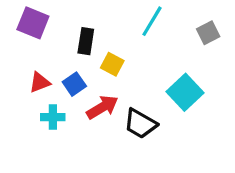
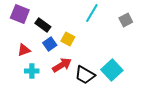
black rectangle: (86, 41) -> (43, 25), moved, turned -63
blue square: (74, 84) -> (50, 44), moved
cyan square: (185, 92) -> (112, 70), moved

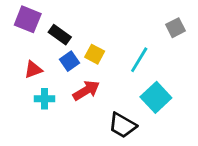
cyan line: (92, 13) -> (139, 60), moved
black trapezoid: (85, 75) -> (123, 125), moved

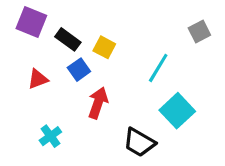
yellow square: (95, 54) -> (104, 47), moved
red arrow: (86, 90) -> (98, 103), turned -40
cyan cross: (44, 99) -> (50, 136), moved, turned -36

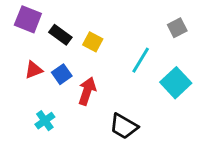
blue square: (79, 70) -> (62, 74), moved
cyan square: (177, 111) -> (176, 83), moved

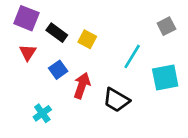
red triangle: (34, 70) -> (28, 52), moved, turned -36
cyan square: (176, 83) -> (165, 78), turned 32
black trapezoid: (124, 126) -> (116, 100), moved

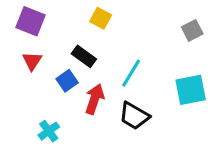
black rectangle: (57, 33) -> (84, 56), moved
yellow square: (87, 39) -> (101, 18), moved
cyan line: (132, 56) -> (131, 73), moved

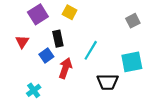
purple square: (30, 21) -> (38, 14), moved, turned 36
black rectangle: (84, 56) -> (58, 39), turned 42
black trapezoid: (134, 116) -> (108, 82), moved, turned -30

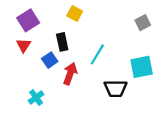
purple square: (38, 14) -> (28, 20), moved

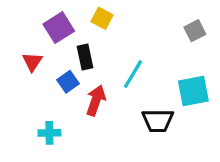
purple square: (28, 20) -> (59, 28), moved
cyan cross: (36, 98) -> (49, 133), turned 35

